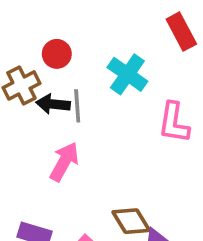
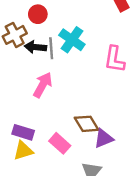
cyan cross: (127, 74) -> (72, 40), moved

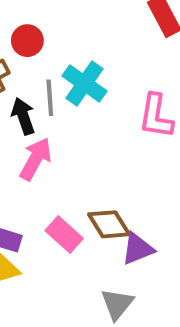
black arrow: (35, 47) -> (23, 116), moved, turned 65
pink rectangle: (60, 143) -> (64, 234), moved

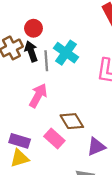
black arrow: (23, 116) -> (31, 51), moved
brown diamond: (109, 224) -> (72, 121), moved

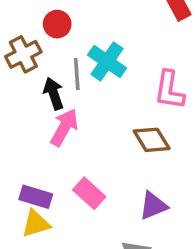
black arrow: (31, 51) -> (54, 94), moved
brown diamond: (72, 121) -> (152, 140), moved

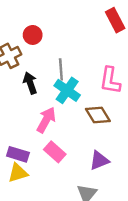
cyan cross: (107, 61) -> (67, 90), moved
gray line: (77, 74) -> (61, 69), moved
pink arrow: (64, 127) -> (46, 120), moved

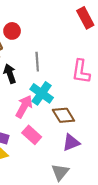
cyan cross: (67, 90) -> (42, 93), moved
brown diamond: (98, 115) -> (63, 115), moved

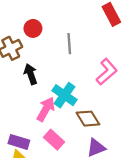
gray line: (37, 62) -> (69, 44), moved
pink L-shape: (81, 71) -> (107, 72), turned -140

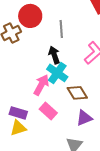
red circle: (33, 28) -> (30, 16), size x1.5
black arrow: (31, 74) -> (54, 55), moved

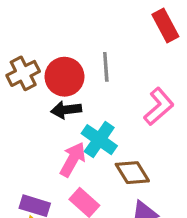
red circle: (30, 16) -> (65, 77), moved
black arrow: (54, 55) -> (66, 110), moved, turned -78

